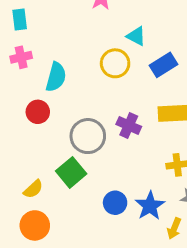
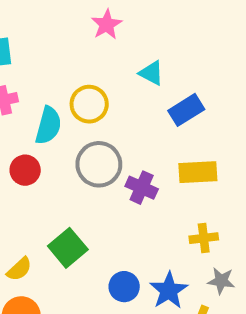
yellow circle: (115, 63) -> (89, 104), moved
gray circle: (88, 136) -> (99, 164), moved

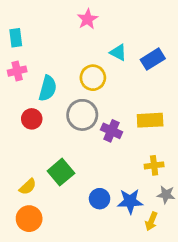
yellow circle: (89, 104) -> (93, 78), moved
blue rectangle: (186, 110) -> (153, 59), moved
blue star: (169, 290) -> (130, 201), turned 30

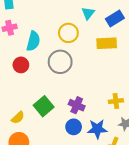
cyan triangle: (118, 52) -> (88, 13), turned 40
yellow rectangle: (150, 120) -> (107, 43), moved
purple cross: (111, 131) -> (77, 105), moved

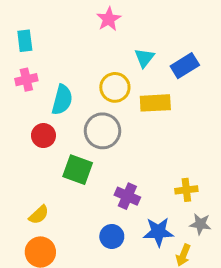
yellow rectangle: (107, 43) -> (155, 103), moved
green square: (44, 106) -> (78, 170), moved, turned -30
blue circle: (74, 127) -> (112, 236), moved

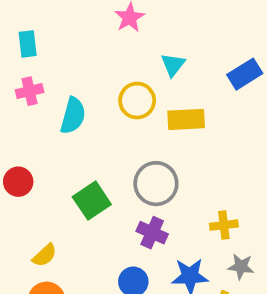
blue rectangle: (185, 66) -> (245, 74), moved
gray circle: (103, 131) -> (156, 184), moved
red circle: (43, 136) -> (18, 182), moved
green square: (78, 170) -> (92, 201), turned 36

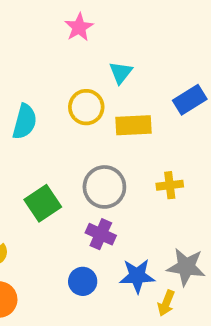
blue rectangle: (245, 74) -> (190, 100), moved
yellow cross: (224, 225) -> (170, 185), moved
gray star: (241, 267) -> (186, 267), size x1.5

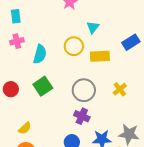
yellow cross: (170, 185) -> (120, 89), turned -32
green square: (43, 203) -> (43, 86), moved

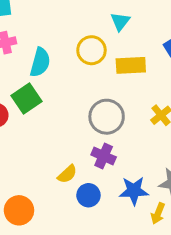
green square: (43, 86) -> (27, 99), moved
yellow semicircle: (25, 128) -> (67, 174), moved

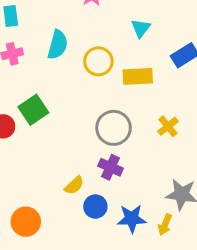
cyan triangle: (120, 22) -> (141, 28), moved
cyan semicircle: (40, 62) -> (58, 45), moved
blue star: (134, 191) -> (132, 219), moved

